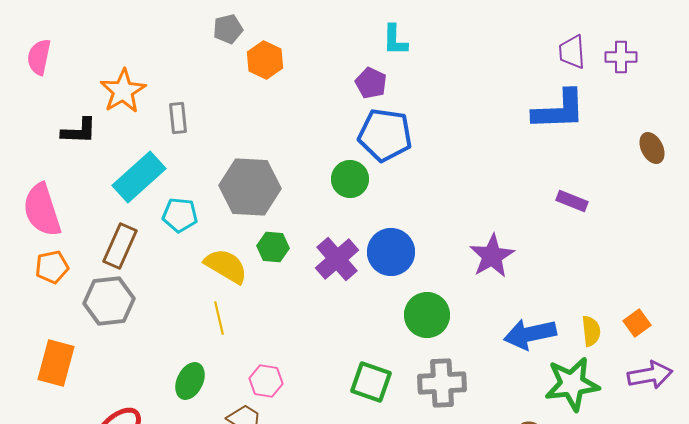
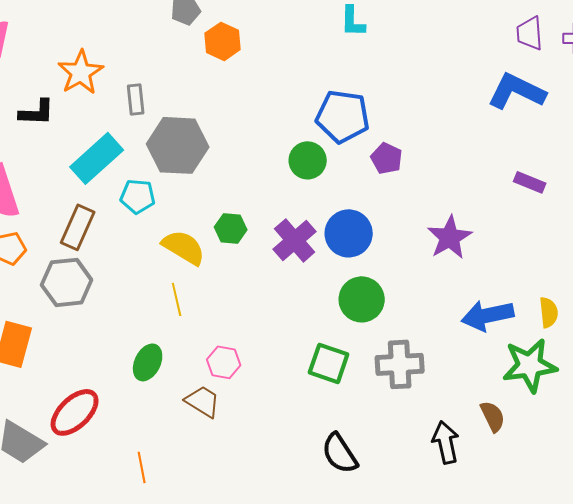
purple pentagon: (371, 83) -> (387, 158), moved
blue L-shape: (559, 110) -> (517, 91), turned -152
gray hexagon: (250, 187) -> (178, 145), moved
green circle: (427, 315) -> (362, 299), moved

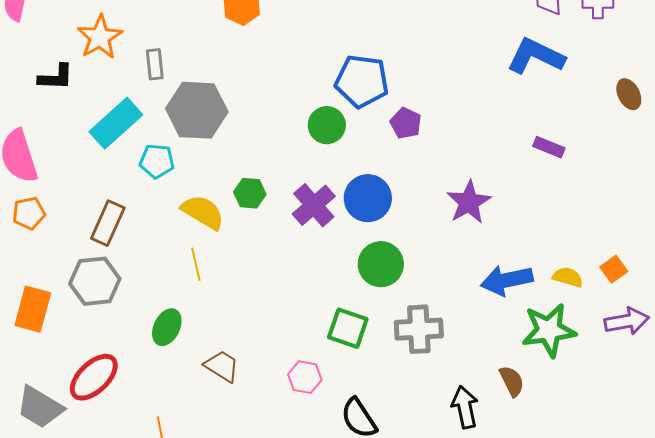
brown rectangle: (78, 227) -> (108, 223), moved
gray hexagon: (67, 282) -> (95, 281), moved
yellow semicircle: (549, 312) -> (568, 277), turned -68
pink hexagon: (224, 362) -> (305, 377), moved

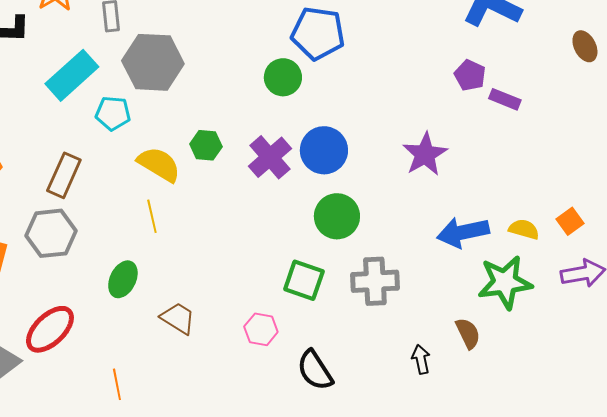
purple pentagon: (406, 123) -> (470, 75), moved
black arrow: (465, 407) -> (421, 359), size x0.7

